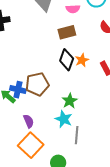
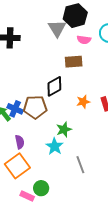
black diamond: (67, 60) -> (54, 86), moved, turned 30
orange star: (82, 60) -> (83, 102), moved
gray line: (77, 135) -> (80, 165), moved, turned -36

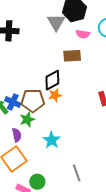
orange star: (83, 102) -> (55, 95), moved
green star: (64, 129) -> (27, 119), moved
gray line: (80, 165) -> (77, 173), moved

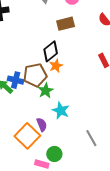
green star: (27, 119) -> (46, 91), moved
purple semicircle: (17, 135) -> (42, 125), moved

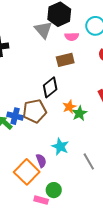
orange star: (56, 66) -> (69, 107), moved
green star: (46, 91) -> (79, 113), moved
gray line: (91, 138) -> (89, 161), moved

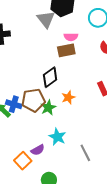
pink semicircle: (72, 37) -> (71, 37), moved
green star: (79, 113) -> (48, 108), moved
purple semicircle: (41, 161) -> (38, 150), turned 80
orange square: (27, 172) -> (23, 161), size x0.7

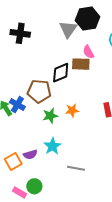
pink semicircle: (71, 37) -> (88, 52), turned 48
black diamond: (50, 77) -> (61, 73), moved
brown pentagon: (33, 100) -> (39, 91), moved
gray line: (85, 153) -> (76, 168), turned -66

